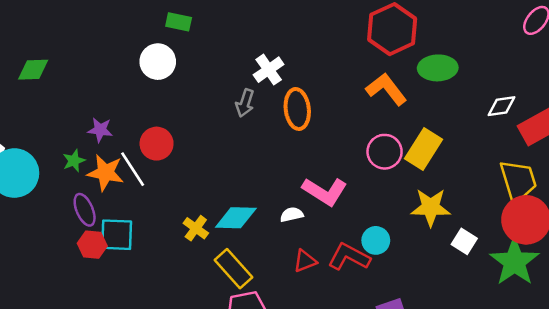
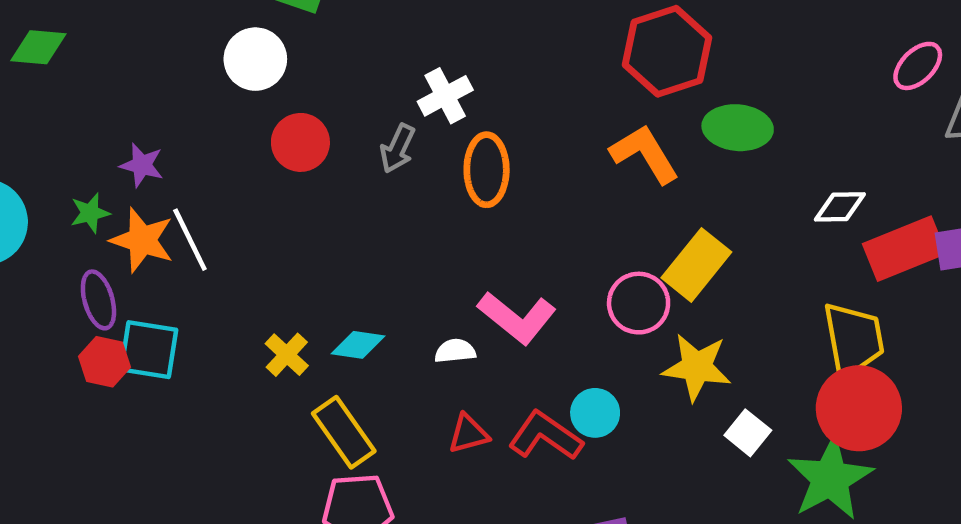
red circle: (157, 144) -> (300, 142), moved
pink circle: (385, 152) -> (639, 303), moved
cyan diamond: (236, 218) -> (358, 345), size x0.7

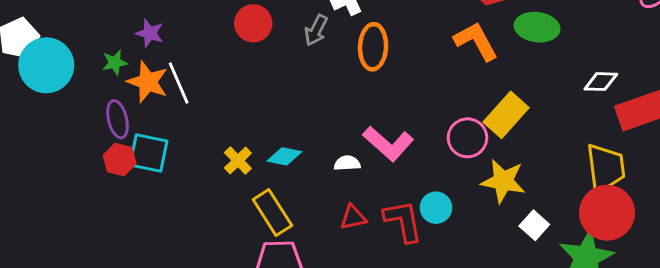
red L-shape: (545, 436) -> (403, 221), turned 42

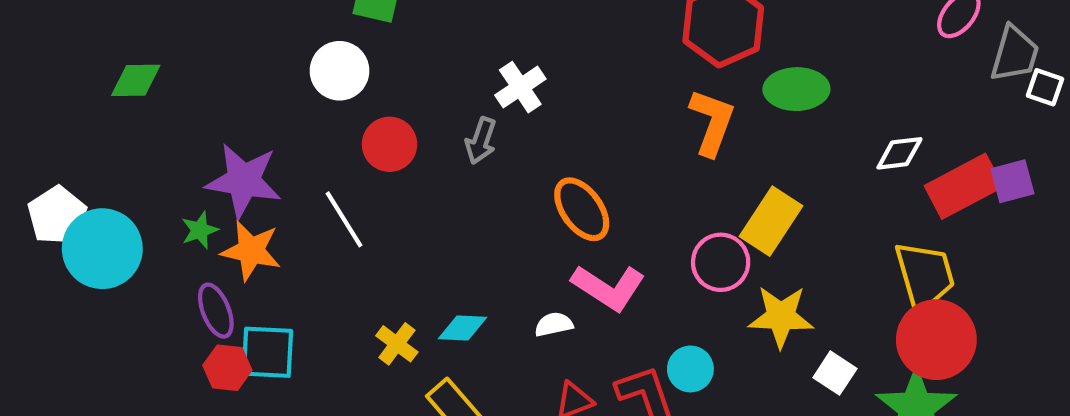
purple star: (150, 33) -> (244, 181), size x1.8
orange L-shape: (476, 41) -> (712, 122), turned 57
orange ellipse: (373, 47) -> (582, 209), moved, turned -30
white line: (179, 83) -> (344, 219), moved

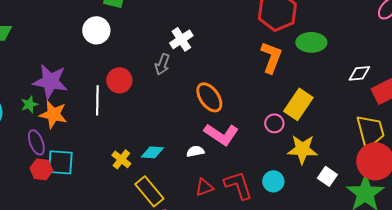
red circle: (390, 144) -> (119, 80), moved
white line: (344, 219) -> (97, 100), turned 32
pink circle: (721, 262) -> (274, 123), size x0.7
cyan circle: (690, 369) -> (273, 181), moved

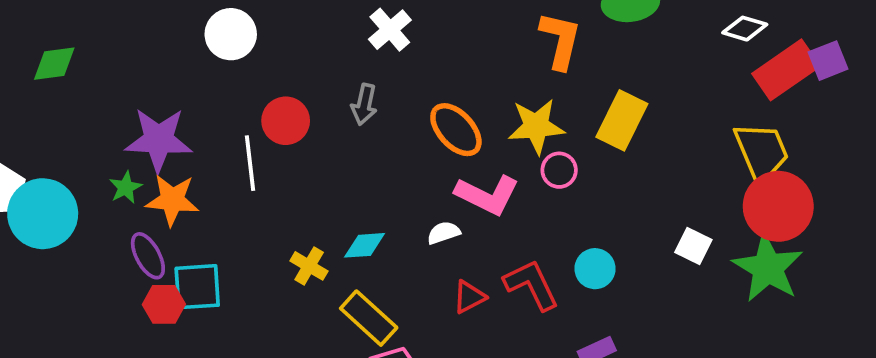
gray arrow: (162, 64) -> (364, 104), moved
white diamond: (359, 73) -> (745, 29), moved, turned 30
pink circle: (274, 123) -> (559, 170), moved
yellow star: (302, 149) -> (536, 126), moved

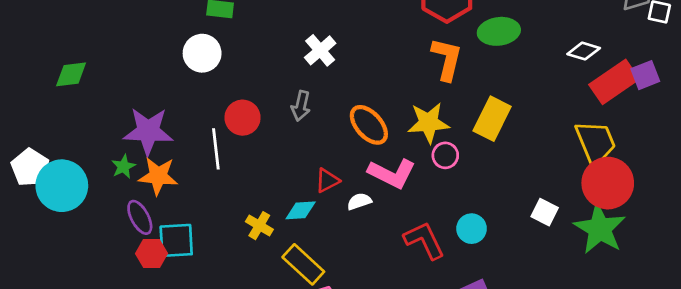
red triangle: (469, 297) -> (327, 180), moved

